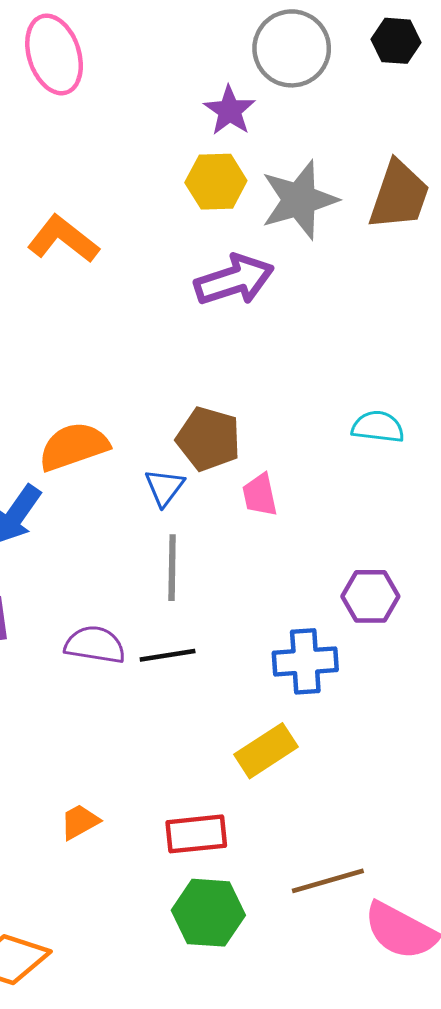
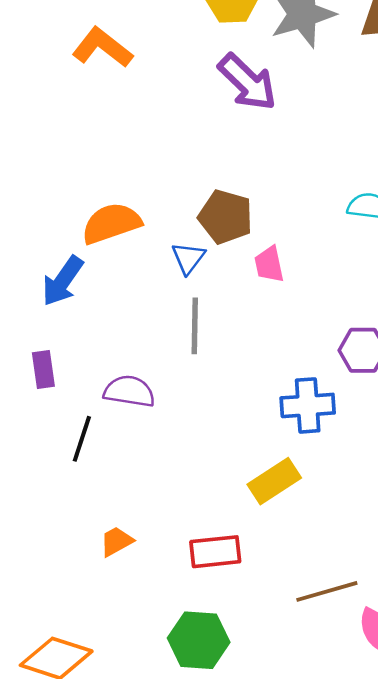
purple arrow: (234, 280) -> (247, 82), turned 62
black line: (168, 655) -> (82, 439), moved, turned -63
green hexagon: (208, 913) -> (199, 640), moved

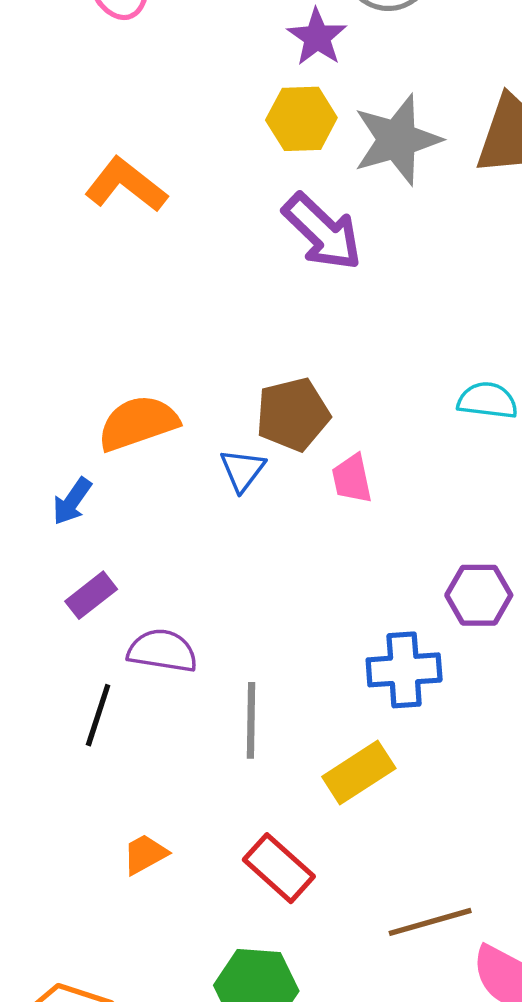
brown pentagon: (226, 217) -> (293, 414), turned -30
blue arrow: (63, 281) -> (72, 501), size x0.7
gray line: (195, 326) -> (251, 720), moved
purple rectangle: (43, 370) -> (91, 595), moved, turned 60
red rectangle: (215, 552) -> (279, 868), turned 48

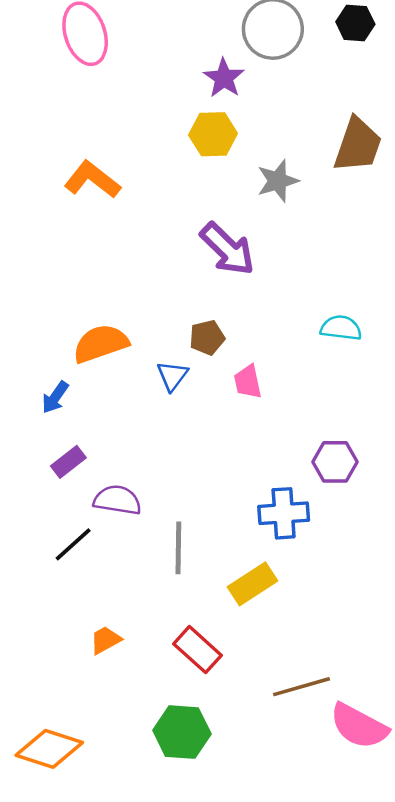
gray star: (397, 140) -> (278, 181), moved, size x0.7
purple arrow: (322, 232) -> (227, 249), moved
brown pentagon: (293, 414) -> (207, 337), size x0.7
black line: (98, 715) -> (73, 544), turned 30

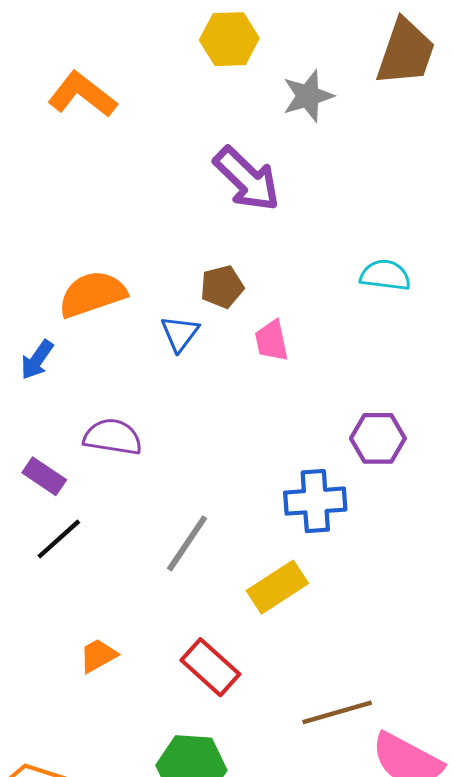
purple rectangle: (68, 462) -> (44, 476), moved, turned 72
purple semicircle: (117, 500) -> (113, 437), moved
gray line: (178, 548) -> (187, 543), turned 33

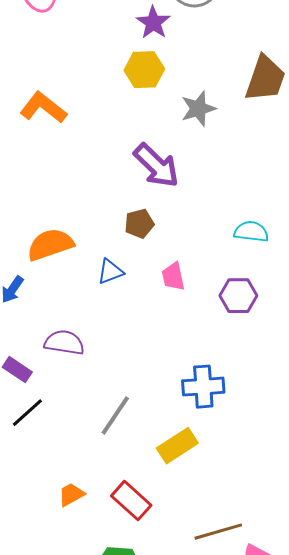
brown pentagon: (222, 287) -> (139, 224), moved
blue triangle: (180, 333) -> (110, 272), turned 32
purple hexagon: (378, 438) -> (238, 296), moved
orange trapezoid: (98, 656) -> (71, 495), moved

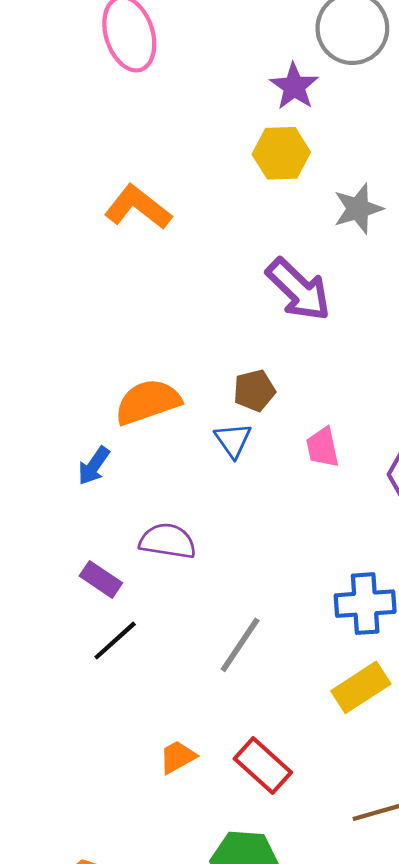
brown pentagon: (139, 224) -> (254, 390), moved
blue triangle: (110, 272) -> (233, 440), turned -44
yellow rectangle: (177, 446) -> (361, 687), moved

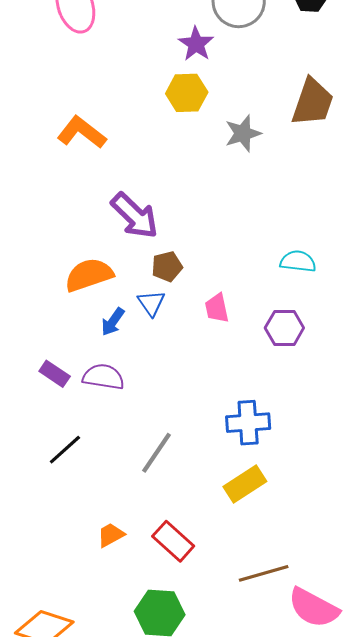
purple arrow: (298, 290) -> (135, 216), moved
blue arrow: (94, 466) -> (113, 322), moved
purple rectangle: (101, 579) -> (55, 374), moved

